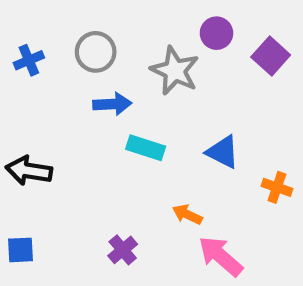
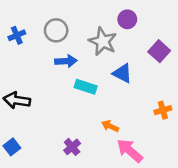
purple square: (271, 56) -> (159, 51), moved
blue triangle: (223, 152) -> (122, 73), moved
orange cross: (277, 187) -> (163, 110), turned -35
blue square: (21, 250) -> (12, 147), turned -35

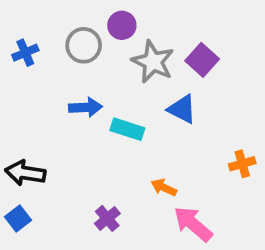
purple circle: (127, 19) -> (122, 25), moved
purple square: (159, 51) -> (202, 60), moved
blue arrow: (66, 61) -> (85, 107), moved
black arrow: (17, 100) -> (25, 173), moved

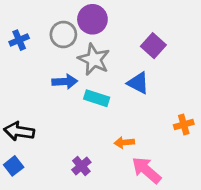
purple circle: (122, 25) -> (92, 19), size x1.4
gray star: (153, 62) -> (94, 59), moved
orange arrow: (164, 187) -> (124, 142), turned -30

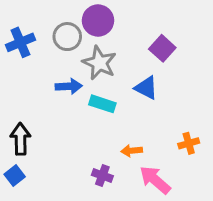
blue cross: (19, 40) -> (20, 42), size x1.4
orange cross: (184, 124) -> (189, 143), moved
black arrow: (19, 131) -> (20, 139), turned 80
purple cross: (81, 166) -> (102, 176), moved, turned -30

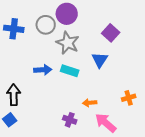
blue cross: (20, 42) -> (14, 29), turned 30
blue arrow: (69, 86) -> (43, 70), moved
blue triangle: (146, 88) -> (100, 60), turned 36

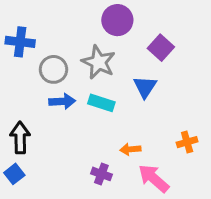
purple circle: (67, 14) -> (117, 20), moved
gray circle: (46, 25) -> (54, 69), moved

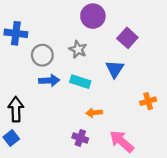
gray star: (99, 62) -> (78, 49), size x0.7
orange cross: (187, 142) -> (148, 101), moved
orange arrow: (130, 149) -> (94, 113), moved

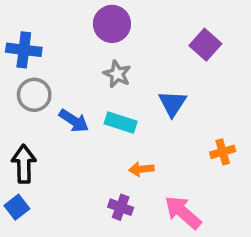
purple circle: (93, 16) -> (112, 24), moved
purple square: (127, 38) -> (205, 45), moved
gray circle: (42, 55) -> (34, 95), moved
blue arrow: (49, 80) -> (74, 121), turned 36

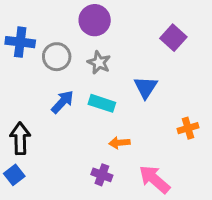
gray circle: (34, 95) -> (57, 57), moved
blue arrow: (74, 121) -> (62, 102), turned -80

